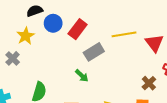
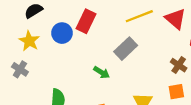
blue circle: (53, 23) -> (62, 33), moved
gray rectangle: (94, 52) -> (126, 49), moved

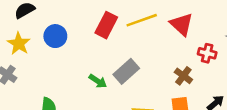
red rectangle: (86, 21) -> (106, 25), moved
gray rectangle: (126, 49) -> (126, 71), moved

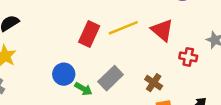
blue circle: (55, 36) -> (64, 74), moved
brown cross: (183, 76) -> (154, 83), moved

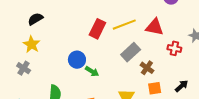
red triangle: (162, 30) -> (155, 27), turned -30
gray rectangle: (111, 78) -> (131, 52), moved

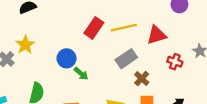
red triangle: (155, 27) -> (157, 35), turned -36
yellow star: (32, 44) -> (25, 45), moved

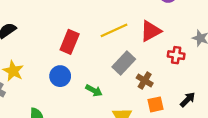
red rectangle: (94, 28) -> (70, 42), moved
green arrow: (81, 74) -> (94, 91), moved

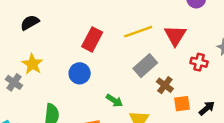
red triangle: (151, 31) -> (175, 35), turned -35
green arrow: (94, 91) -> (114, 101), moved
orange square: (156, 104) -> (182, 104), moved

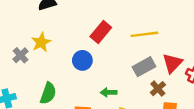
red triangle: (175, 35) -> (172, 63), moved
green arrow: (114, 101) -> (109, 92), turned 133

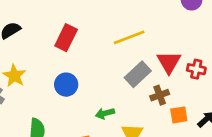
red rectangle: (101, 32) -> (66, 38), moved
brown cross: (158, 89) -> (160, 95), turned 35

